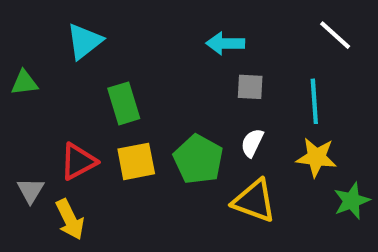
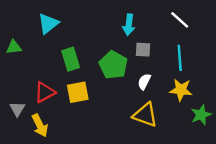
white line: (335, 35) -> (180, 20), moved
cyan arrow: (225, 43) -> (129, 25), turned -84
green pentagon: (198, 159) -> (113, 65), moved

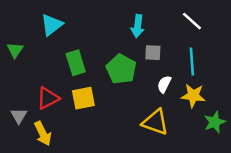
green triangle: (14, 47) -> (15, 50), turned -49
white semicircle: (144, 82) -> (164, 84), moved

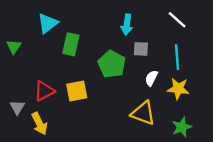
green rectangle: (76, 63) -> (71, 44), moved, turned 30
green star: (215, 122) -> (182, 127), moved

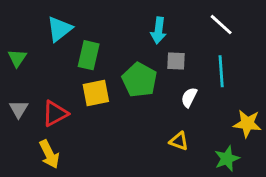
yellow star: (178, 89) -> (247, 124), moved
yellow square: (77, 91) -> (96, 93), moved
gray triangle: (17, 107) -> (19, 109), moved
yellow triangle: (143, 113) -> (179, 141), size x0.6

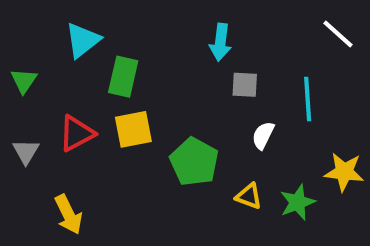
white line: (221, 25) -> (338, 34), moved
green pentagon: (140, 80) -> (194, 162), moved
red triangle: (55, 113) -> (77, 133), moved
green star: (227, 159) -> (297, 202), moved

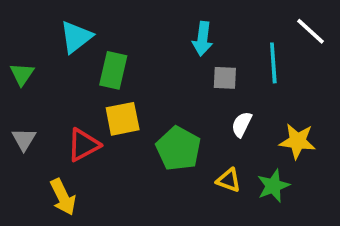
cyan line: (308, 99) -> (273, 63), moved
red triangle: (77, 133) -> (83, 145), moved
yellow star: (344, 172) -> (297, 141), moved

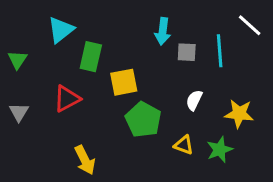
gray square: (225, 78) -> (187, 52), moved
yellow square: (123, 119) -> (124, 82), moved
red triangle: (83, 145) -> (67, 99), moved
yellow arrow: (63, 197) -> (85, 160), moved

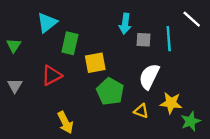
white semicircle: (194, 100) -> (149, 77), size x1.6
yellow star: (239, 114) -> (171, 103), moved
green star: (220, 150) -> (191, 121), moved

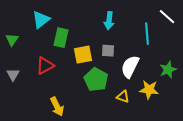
gray square: (143, 40) -> (108, 51), moved
green star: (191, 121) -> (168, 70), moved

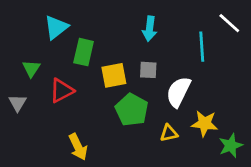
green triangle: (12, 40) -> (31, 69), moved
green star: (168, 70) -> (231, 146), moved
yellow triangle: (123, 97) -> (169, 133), turned -32

